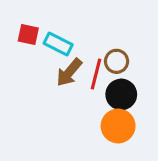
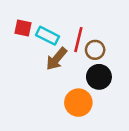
red line: (96, 74) -> (78, 40), moved
orange circle: (118, 126) -> (78, 103), moved

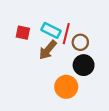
red square: (23, 28) -> (23, 33), moved
cyan rectangle: (47, 36) -> (51, 30), moved

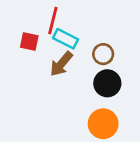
red line: (66, 34) -> (53, 21), moved
orange circle: (66, 87) -> (103, 124), moved

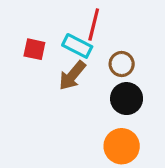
red line: (53, 21) -> (94, 25), moved

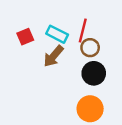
red line: (94, 25) -> (83, 31), moved
red square: (34, 49) -> (25, 37), turned -35

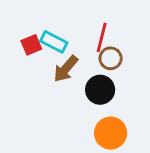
cyan rectangle: (57, 34) -> (54, 42), moved
black circle: (94, 73) -> (100, 90), moved

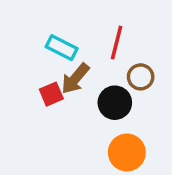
red square: (31, 45) -> (51, 94), moved
brown circle: (111, 58) -> (141, 77), moved

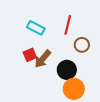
brown arrow: (75, 79) -> (43, 59), moved
black circle: (115, 103) -> (67, 70), moved

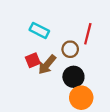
red line: (68, 25) -> (88, 34), moved
brown circle: (82, 45) -> (70, 49), moved

